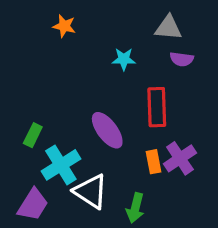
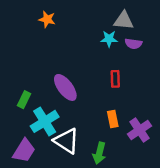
cyan star: (124, 59) -> (109, 39), moved
red rectangle: (157, 107) -> (115, 79), size x0.6
purple ellipse: (107, 130) -> (65, 87), moved
purple cross: (180, 158) -> (139, 130), moved

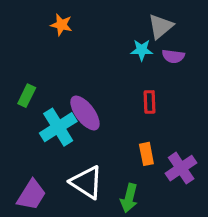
gray triangle: (124, 21) -> (161, 26), turned -45
green rectangle: (24, 100) -> (27, 96), moved
cyan cross: (45, 121) -> (58, 127), moved

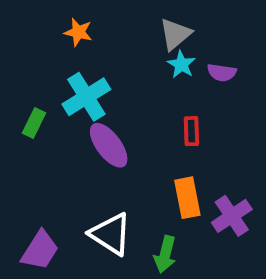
gray triangle: (161, 26) -> (175, 34), moved
cyan star: (142, 50) -> (181, 64), turned 30
cyan cross: (58, 127) -> (86, 97), moved
orange rectangle: (146, 154) -> (187, 198), size x1.4

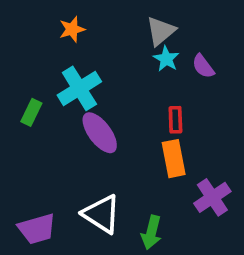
orange star: (78, 32) -> (72, 29), turned -30
purple semicircle: (222, 73) -> (203, 66), turned 45
orange rectangle: (187, 198) -> (174, 159), moved
purple trapezoid: (40, 250) -> (37, 229), turned 42

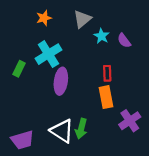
gray triangle: (161, 31) -> (82, 19), moved
purple ellipse: (100, 133) -> (61, 81), turned 45
green arrow: (151, 232) -> (81, 129), moved

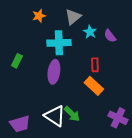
cyan cross: (48, 54) -> (59, 43), moved, turned 30
orange rectangle: (106, 97) -> (94, 86), turned -36
purple cross: (130, 121) -> (118, 118), moved, turned -30
green arrow: (81, 129) -> (72, 114), turned -60

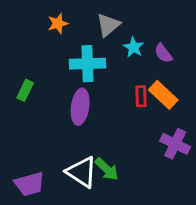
orange rectangle: (94, 86) -> (163, 95), moved
purple cross: (118, 118) -> (175, 144), moved

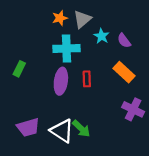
orange star: (58, 24) -> (60, 18), moved
red rectangle: (141, 96) -> (87, 79), moved
purple trapezoid: (30, 184) -> (28, 127), moved

